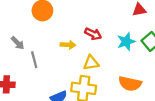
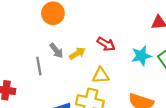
gray arrow: (18, 43) -> (56, 51), moved
yellow arrow: (68, 45) -> (77, 53), turned -40

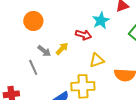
cyan star: (141, 56) -> (101, 21), moved
yellow triangle: (101, 75) -> (97, 60), moved

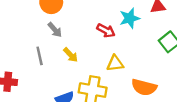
yellow arrow: (62, 49) -> (71, 55), moved, turned 80
gray arrow: (44, 51) -> (55, 30), moved

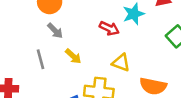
yellow triangle: (115, 63) -> (121, 63), turned 30

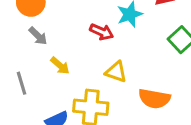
gray line: (40, 59) -> (21, 83), moved

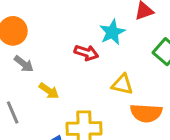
yellow triangle: (116, 72) -> (122, 84), moved

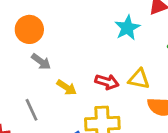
red arrow: (86, 53) -> (107, 82), moved

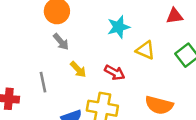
cyan star: (127, 28) -> (119, 27), moved
yellow triangle: (139, 79) -> (145, 50), moved

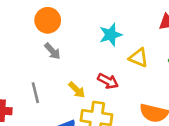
yellow arrow: (78, 69) -> (77, 90), moved

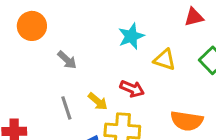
orange circle: (48, 20) -> (32, 26), moved
gray line: (35, 93) -> (66, 108), moved

